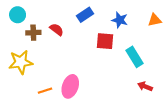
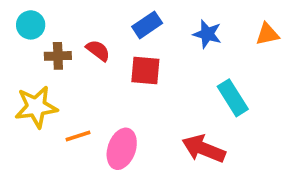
red square: (105, 41) -> (145, 70), moved
red arrow: (145, 86) -> (204, 149), moved, size x1.6
orange line: (45, 91) -> (78, 136), moved

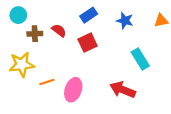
red square: (145, 70) -> (88, 43), turned -30

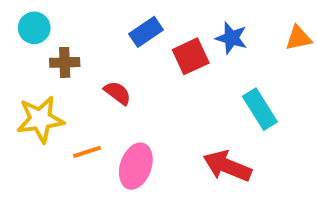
blue rectangle: (89, 15) -> (146, 32), moved
red semicircle: (59, 30) -> (118, 93), moved
red square: (88, 43) -> (191, 56), moved

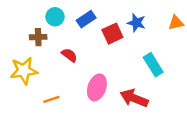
cyan circle: (34, 28) -> (55, 17), moved
orange line: (87, 152) -> (51, 99), moved
pink ellipse: (136, 166) -> (97, 87), moved

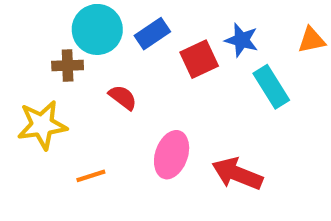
cyan circle: (55, 17) -> (97, 29), size x1.5
cyan rectangle: (153, 65) -> (271, 87), moved

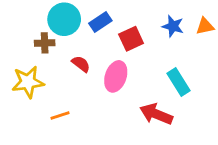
blue star: (242, 40) -> (173, 26), moved
cyan rectangle: (271, 87) -> (179, 82), moved
pink ellipse: (172, 155) -> (116, 76), moved

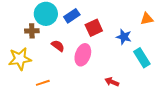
blue star: (173, 26) -> (124, 37), moved
cyan rectangle: (179, 82) -> (142, 58), moved
red arrow: (156, 114) -> (112, 82), size x0.6

